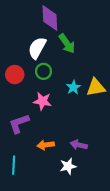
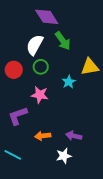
purple diamond: (50, 18) -> (47, 17), turned -30
yellow triangle: (96, 87) -> (90, 67), moved
cyan line: (14, 165) -> (13, 155), turned -66

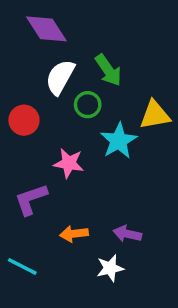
purple diamond: (47, 17) -> (46, 29), moved
green circle: (41, 67) -> (88, 105), moved
cyan star: (69, 82) -> (119, 141), size x1.5

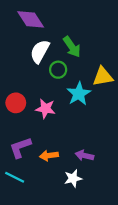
red circle: (24, 120) -> (16, 103), moved
purple L-shape: (31, 199) -> (20, 148), moved

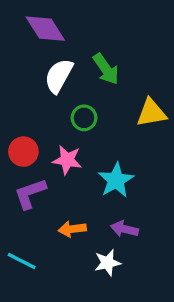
green circle: (58, 70) -> (84, 118), moved
cyan star: (79, 94) -> (116, 180), moved
purple L-shape: (20, 148) -> (30, 194), moved

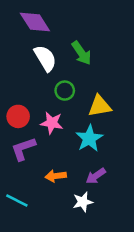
white semicircle: (59, 76) -> (45, 58), turned 120
yellow triangle: (151, 113) -> (100, 106), moved
purple arrow: (124, 229) -> (96, 176), turned -48

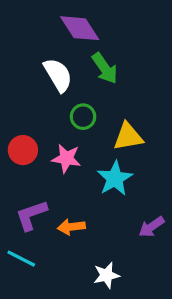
purple diamond: (35, 22) -> (80, 28), moved
purple L-shape: (23, 149) -> (31, 215), moved
purple arrow: (96, 176) -> (152, 227), moved
white star: (83, 202) -> (106, 275), moved

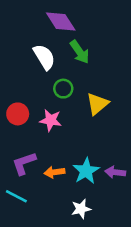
yellow triangle: (128, 137) -> (97, 104), turned -30
cyan star: (115, 178) -> (86, 171), moved
purple arrow: (152, 227) -> (115, 172), turned 42

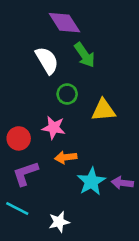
yellow triangle: (97, 104) -> (103, 110), turned 35
red circle: (18, 114) -> (19, 138), moved
orange arrow: (54, 172) -> (66, 157), moved
white star: (81, 209) -> (59, 222), moved

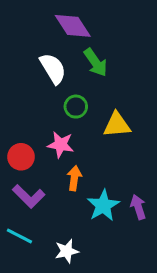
orange arrow: (66, 157) -> (74, 178), turned 105
purple L-shape: (25, 173) -> (29, 196), turned -116
purple arrow: (122, 183) -> (138, 207), turned 65

